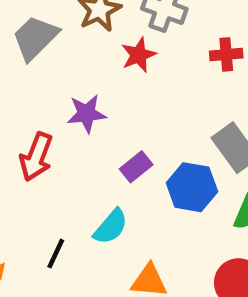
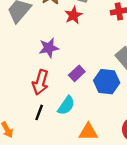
red arrow: (36, 157) -> (40, 82), moved
black line: (56, 254) -> (39, 112), moved

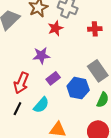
purple star: (49, 48) -> (41, 55), moved

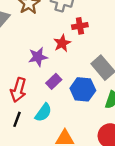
red star: (55, 28) -> (62, 43), moved
red cross: (95, 29) -> (80, 26), moved

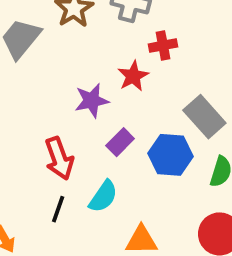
red arrow: (18, 90) -> (59, 158), turned -35

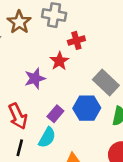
purple rectangle: (120, 142) -> (55, 114), moved

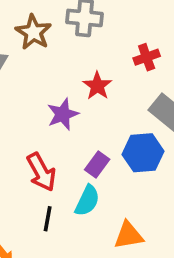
red cross: (76, 40) -> (147, 57), moved

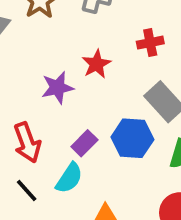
black line: (48, 219) -> (27, 190), turned -60

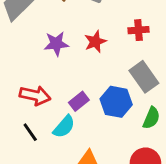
purple star: (57, 88) -> (56, 44), moved
red arrow: (27, 143) -> (35, 95), turned -64

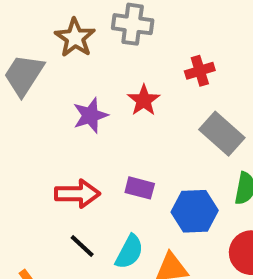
purple rectangle: (79, 101) -> (140, 188), turned 66
blue hexagon: (116, 102) -> (195, 211), moved
cyan semicircle: (64, 127) -> (129, 252), moved

